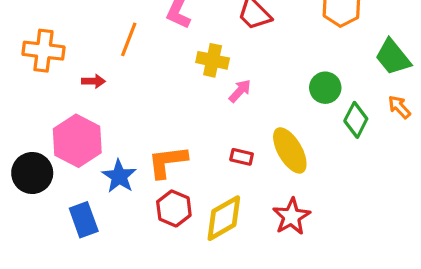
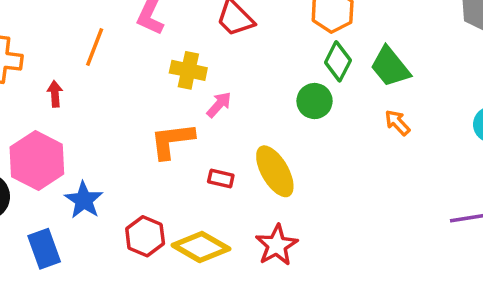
red arrow: (93, 81) -> (55, 94), turned -95
green diamond: (356, 120) -> (338, 61), moved
orange L-shape: (167, 162) -> (172, 141), moved
yellow diamond: (224, 218) -> (201, 247), turned 60

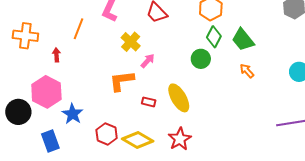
yellow cross: (188, 70) -> (131, 42), turned 30

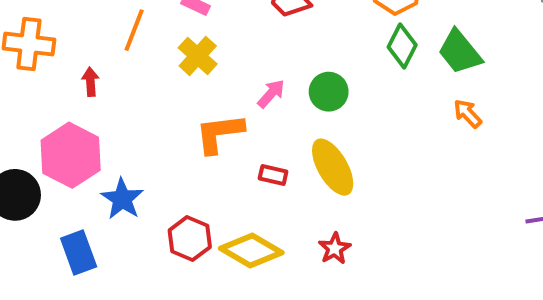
yellow cross: (131, 42) -> (198, 56), moved
green circle: (201, 59) -> (329, 92), moved
red star: (180, 139) -> (335, 248), size x0.7

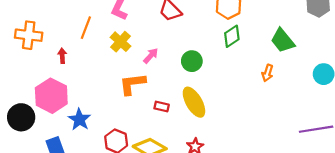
green diamond: (402, 46) -> (232, 36), turned 30
green trapezoid: (460, 52) -> (283, 41), moved
pink arrow: (271, 94) -> (151, 56), moved
orange arrow: (468, 113) -> (267, 73), turned -119

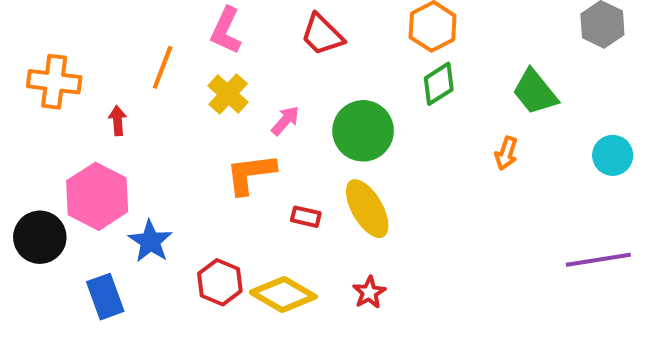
green circle: (192, 61) -> (363, 131), size x1.5

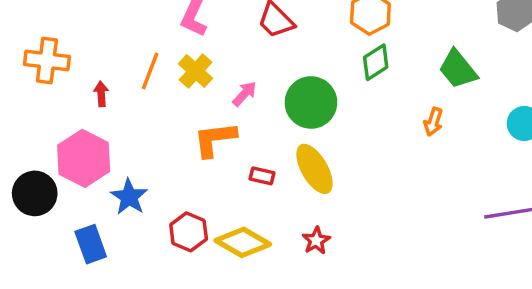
orange line: (163, 67) -> (150, 71), moved

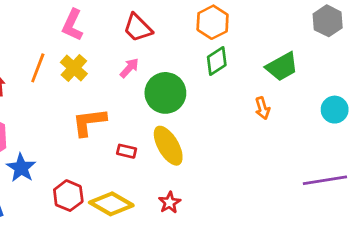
green trapezoid: (458, 69) -> (282, 67), turned -80
pink arrow: (245, 94) -> (129, 68), moved
orange arrow: (433, 122) -> (262, 108), turned -35

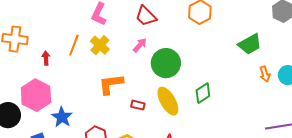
green diamond: (217, 61) -> (203, 93), moved
orange arrow: (262, 108) -> (265, 74), moved

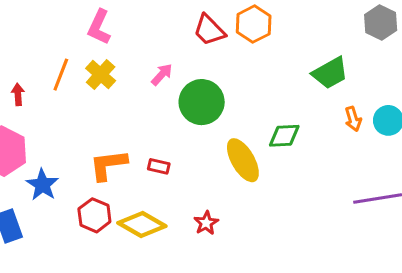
red trapezoid: (146, 16) -> (209, 30), moved
orange L-shape: (111, 84) -> (108, 165), moved
green diamond: (203, 93) -> (284, 136), moved, turned 30
yellow ellipse: (168, 101) -> (243, 160), moved

